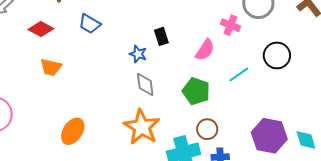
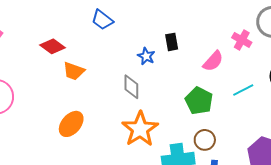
red diamond: (41, 29) -> (52, 46), moved
orange trapezoid: (51, 67) -> (74, 71), moved
gray diamond: (145, 84) -> (131, 87), moved

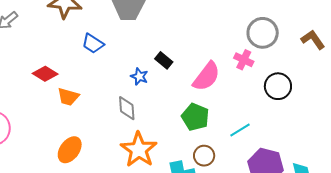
pink cross: (242, 40) -> (244, 60), moved
black rectangle: (172, 42) -> (164, 60), turned -36
pink semicircle: (213, 61) -> (206, 76), size x1.4
cyan line: (243, 90) -> (240, 130), moved

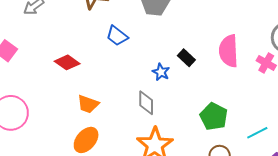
pink semicircle: (206, 76) -> (229, 51), moved, turned 136
orange trapezoid: (68, 97) -> (88, 104), moved

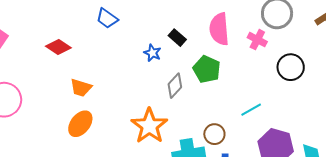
gray diamond: (146, 103) -> (175, 86), moved, turned 45
green pentagon: (214, 117) -> (207, 69), moved

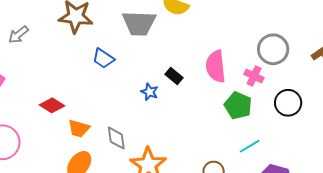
red diamond: (58, 47) -> (52, 105), moved
green pentagon: (207, 69) -> (238, 106), moved
gray diamond: (175, 86) -> (116, 138), moved, turned -50

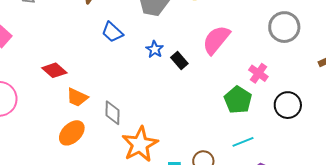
gray circle: (273, 49) -> (284, 27), moved
pink semicircle: (216, 66) -> (216, 40), moved, turned 36
blue star: (150, 92) -> (155, 49), moved

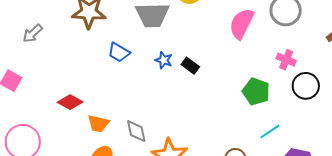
pink semicircle: (216, 40) -> (242, 24), moved
pink cross: (258, 73) -> (286, 60), moved

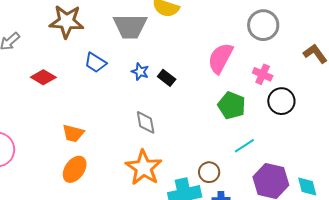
pink semicircle: (242, 24) -> (220, 58), moved
red diamond: (70, 102) -> (43, 77), moved
gray diamond: (136, 131) -> (146, 122), moved

